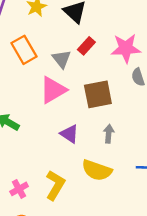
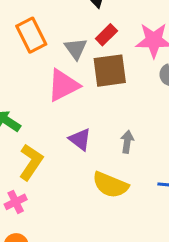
brown square: (98, 94) -> (110, 71), moved
yellow L-shape: (55, 185) -> (31, 162), moved

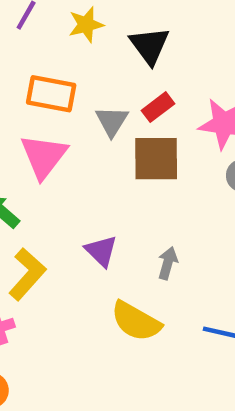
orange rectangle: (31, 35) -> (51, 94), turned -60
pink triangle: (63, 85) -> (44, 156), moved, turned -33

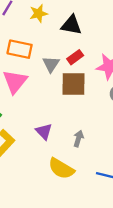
black triangle: (150, 46) -> (71, 25), turned -45

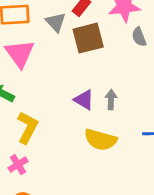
purple triangle: (44, 131) -> (84, 100), moved

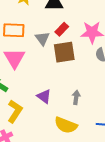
purple triangle: (84, 100) -> (44, 96), moved

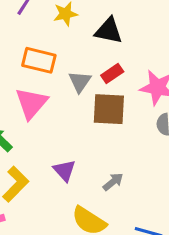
gray arrow: (76, 97) -> (113, 182), turned 32

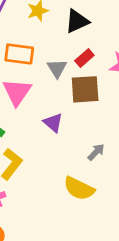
black triangle: (109, 31) -> (77, 21), turned -30
purple triangle: (64, 170) -> (53, 123), moved

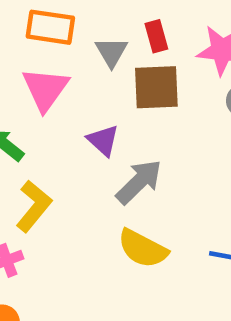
red rectangle: (84, 58) -> (156, 36), turned -66
gray arrow: (96, 152) -> (139, 182), moved, size x1.6

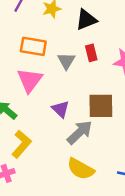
brown square: (156, 87) -> (101, 106), moved

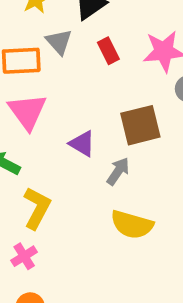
gray triangle: (66, 61) -> (59, 42), moved
gray arrow: (80, 132) -> (118, 171), size x0.7

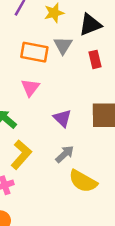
pink triangle: (27, 112) -> (30, 88), size x0.7
gray arrow: (118, 171) -> (65, 154), moved

